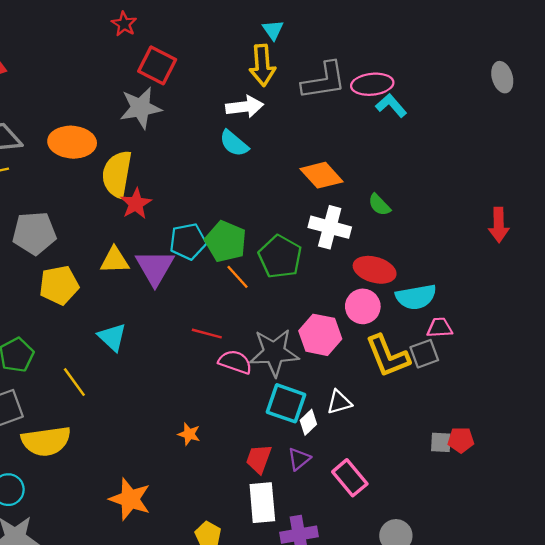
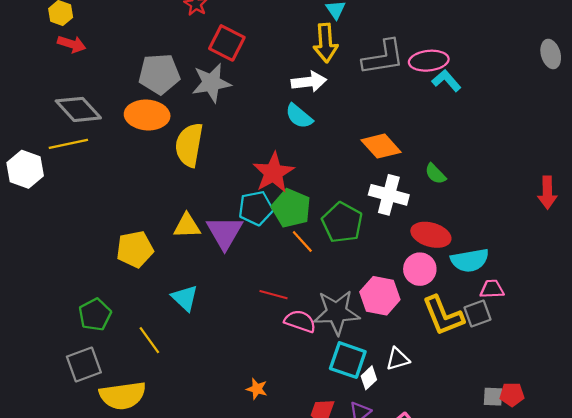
red star: (136, 204) -> (273, 173), moved, size x1.4
gray pentagon: (34, 233) -> (159, 74), moved

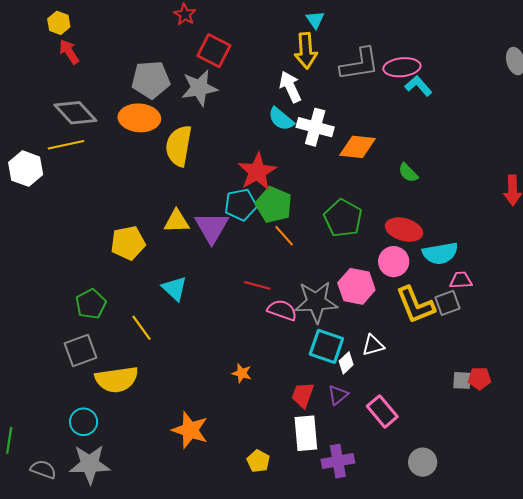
red arrow: (72, 44) -> (69, 52), turned -140
white arrow: (309, 82) -> (290, 87), turned -108
orange diamond: (381, 146) -> (357, 147), turned -42
white cross: (389, 195) -> (315, 127), moved
green pentagon: (342, 223) -> (343, 218), moved

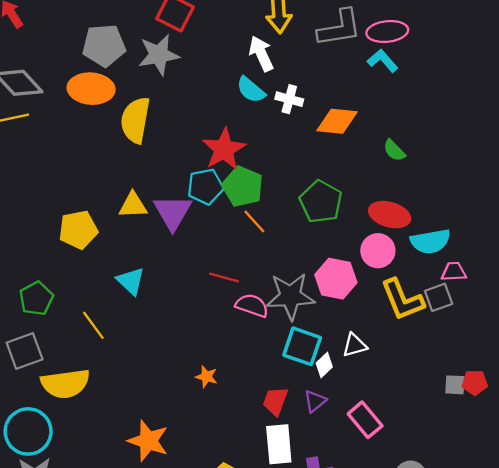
cyan L-shape: (418, 86) -> (383, 61), moved
white cross: (315, 127) -> (289, 99), size x0.7
cyan circle: (84, 422) -> (28, 431), size x1.5

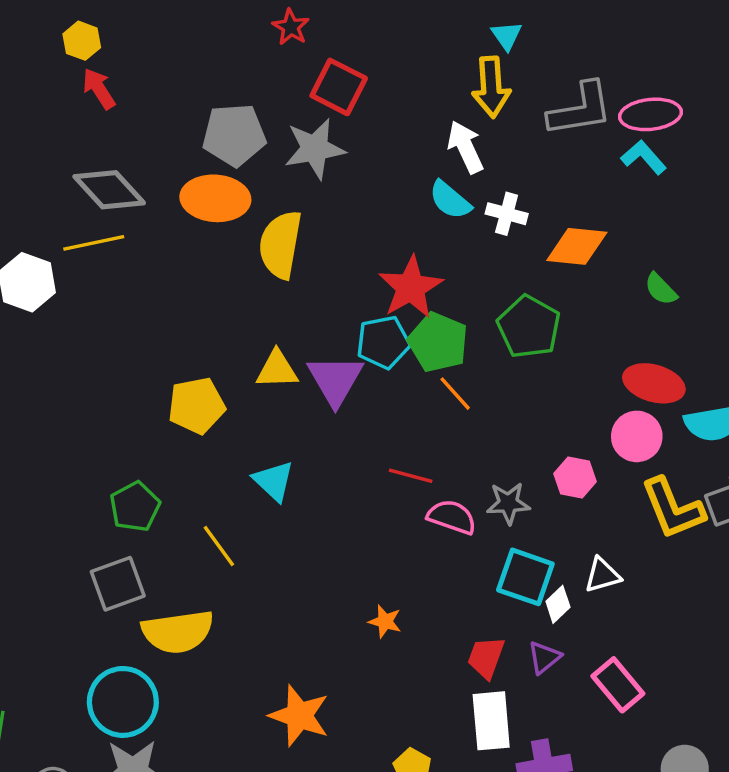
green pentagon: (321, 202) -> (529, 327), moved
pink hexagon: (336, 279) -> (575, 478), size x0.7
gray star: (290, 296) -> (508, 503), size x0.6

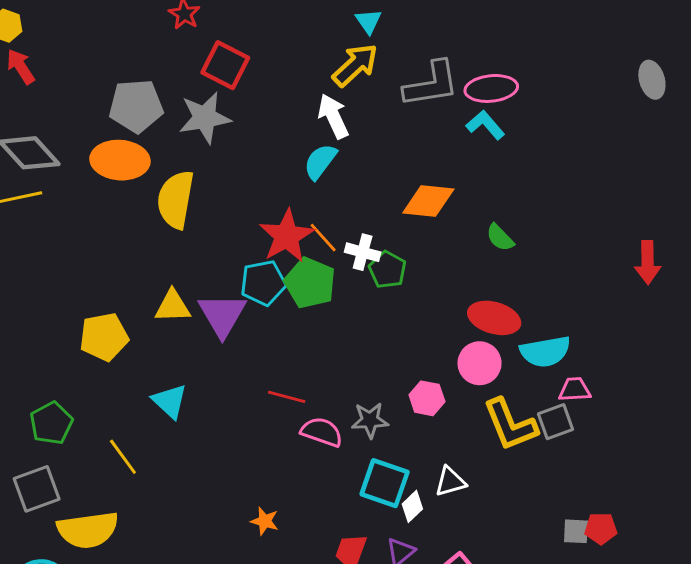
yellow arrow: (491, 87) -> (355, 65), turned -129
cyan semicircle: (450, 200) -> (320, 162), turned 87
white cross: (507, 214) -> (363, 252), moved
green pentagon: (529, 327) -> (387, 270), size x0.7
orange line: (455, 394) -> (323, 238), moved

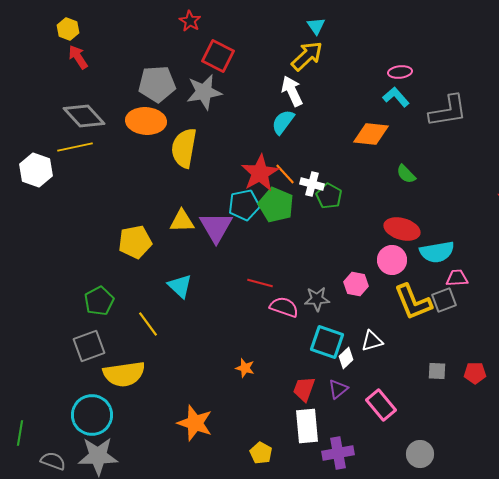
gray L-shape: (431, 84) -> (448, 111), moved
pink ellipse: (491, 88) -> (400, 72), size x0.7
orange diamond: (428, 201) -> (371, 134), moved
gray square: (576, 531) -> (437, 371), moved

